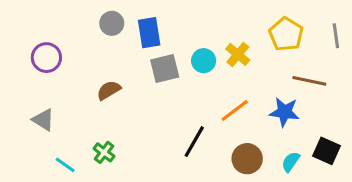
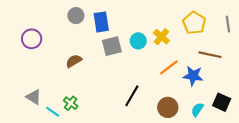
orange line: (235, 110) -> (169, 67), moved
gray triangle: (43, 120) -> (34, 97), moved
cyan line: (65, 165) -> (53, 112), moved

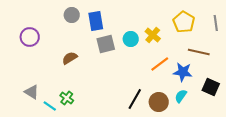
black line: (132, 96) -> (135, 99), moved
black square: (222, 102) -> (211, 87), moved
cyan semicircle: (197, 110) -> (181, 96), moved

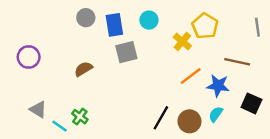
yellow pentagon: (184, 22) -> (205, 26), moved
purple circle: (30, 37) -> (29, 57), moved
cyan circle: (131, 39) -> (149, 20), moved

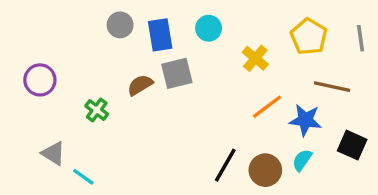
yellow pentagon: (205, 26) -> (309, 37), moved
brown semicircle: (83, 69) -> (140, 85), moved
green cross: (80, 117) -> (97, 110), moved

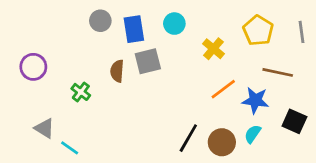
brown semicircle: (140, 85) -> (117, 71), turned -55

